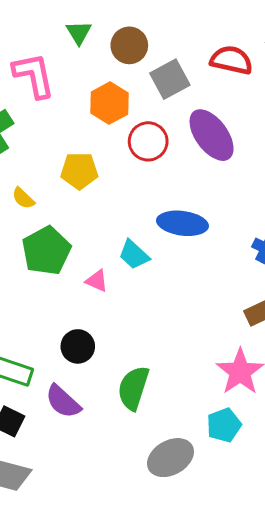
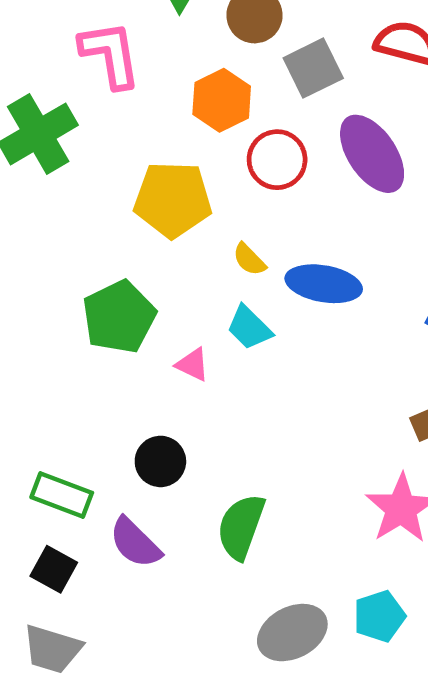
yellow pentagon: (79, 171) -> (173, 199), size x1.4
yellow semicircle: (23, 198) -> (249, 259), moved
cyan pentagon: (224, 425) -> (379, 616), moved

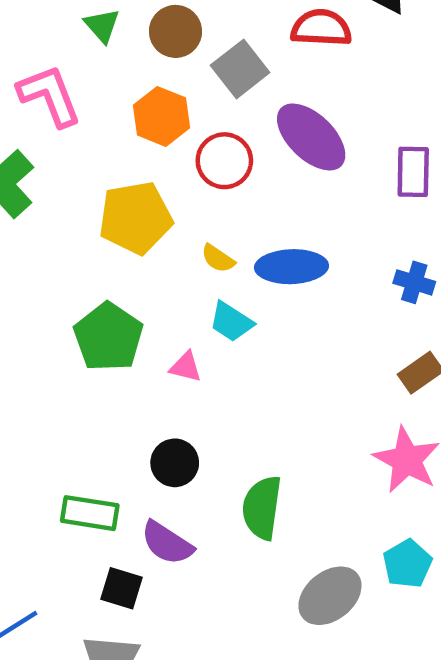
black square: (54, 569) -> (122, 588), moved

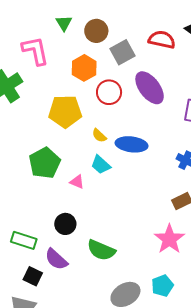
green semicircle: (262, 508) -> (101, 250), turned -84

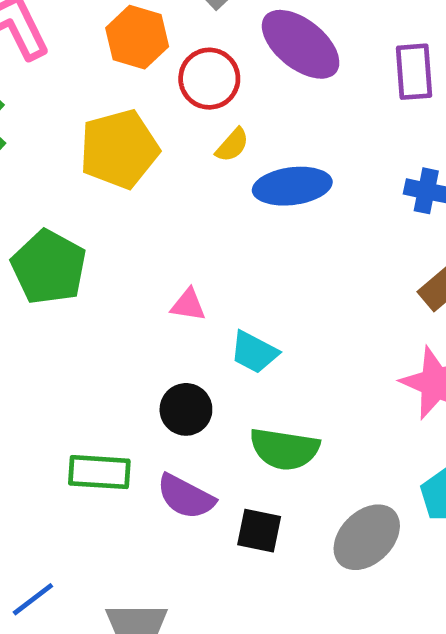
yellow semicircle: (99, 136) -> (232, 145), moved, turned -77
green pentagon: (45, 163) -> (49, 267), moved
cyan trapezoid: (101, 165) -> (254, 352), moved
black square: (33, 276) -> (259, 531), moved

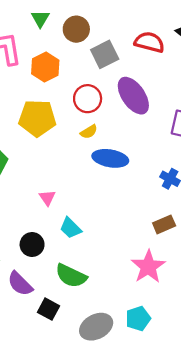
orange hexagon: (137, 37) -> (45, 67), moved
pink triangle: (188, 305) -> (47, 198), turned 30

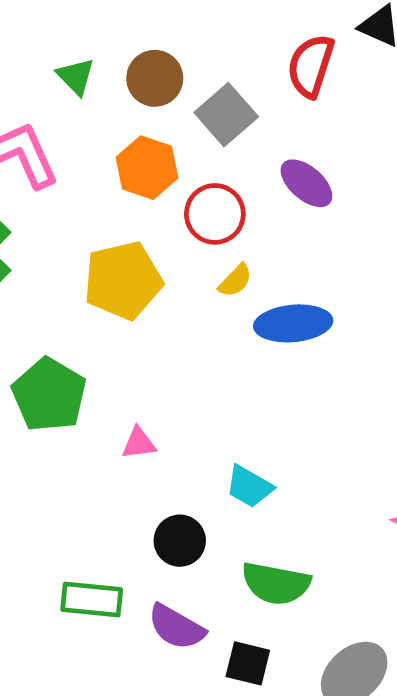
red semicircle: (149, 42) -> (311, 66), turned -72
orange hexagon: (45, 67) -> (147, 168), moved
purple ellipse: (133, 96) -> (306, 183), size x0.7
pink triangle: (47, 198) -> (139, 443), moved, turned -48

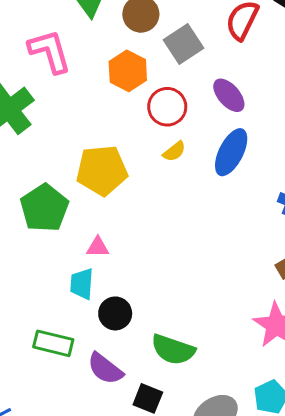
yellow pentagon: (123, 280) -> (102, 170), moved
blue ellipse: (293, 323) -> (231, 152), moved, turned -66
cyan trapezoid: (249, 487) -> (82, 284), moved, turned 56

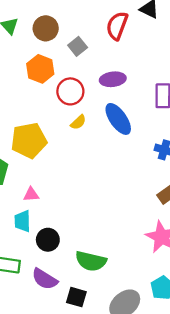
gray square: (183, 44) -> (78, 46), size x0.7
purple ellipse: (229, 95) -> (113, 79), turned -50
blue ellipse: (231, 152) -> (118, 119), turned -56

